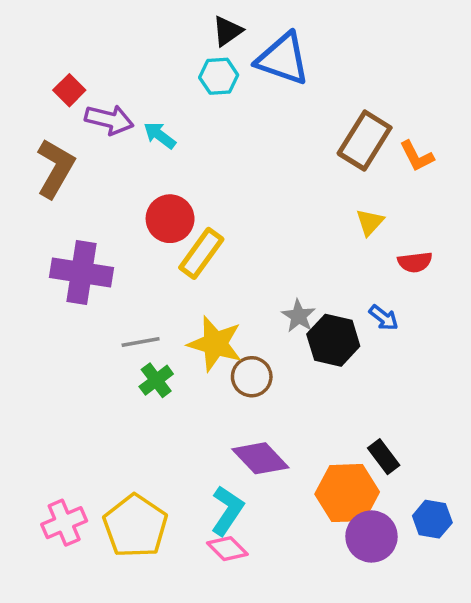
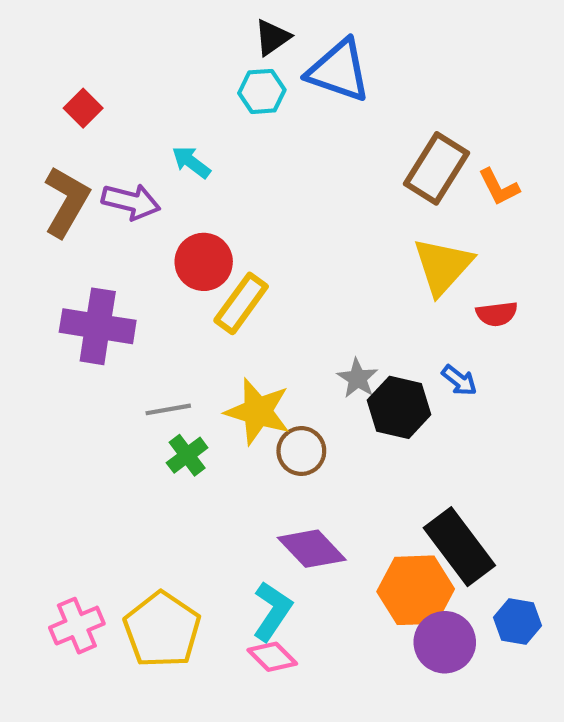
purple arrow: (109, 120) -> (131, 202), moved
yellow triangle: (370, 222) -> (443, 266), size x1.8
black rectangle: (384, 457) -> (459, 547), size x1.8

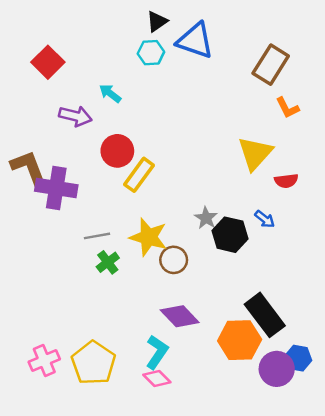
red square: (83, 108) -> (48, 62), size x1.5
brown rectangle: (436, 168) -> (271, 65), moved
brown L-shape: (66, 202) -> (29, 168), moved, turned -51
purple circle: (445, 642) -> (277, 369), moved

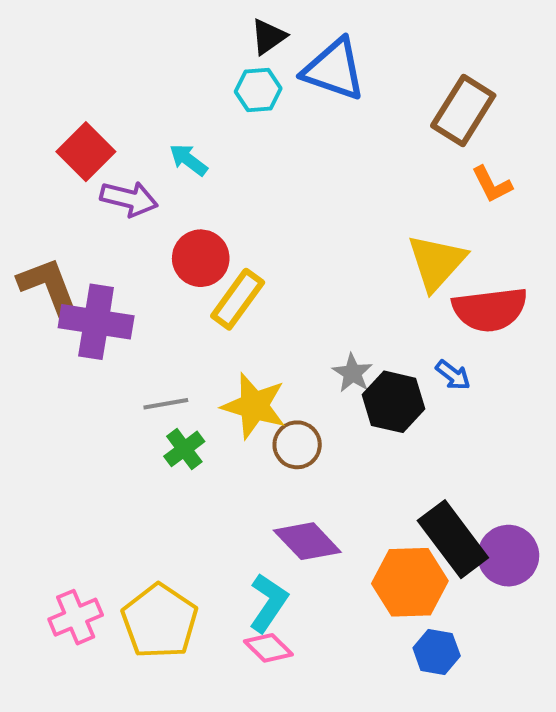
red square: (48, 62) -> (86, 152), moved
red semicircle: (286, 181) -> (490, 309), size x1.8
blue hexagon: (298, 358) -> (437, 652), moved
purple circle: (277, 369) -> (508, 556), moved

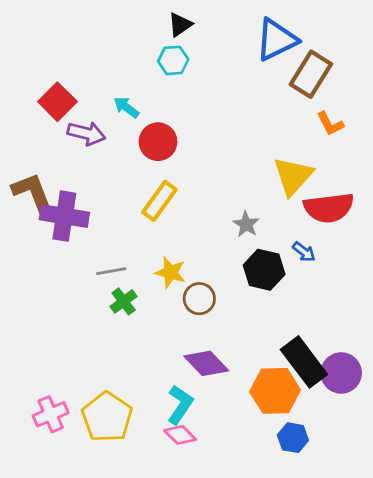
blue triangle: (334, 70) -> (276, 40), moved, turned -45
red circle: (201, 258) -> (158, 142), moved
gray star: (352, 373) -> (246, 224), moved
yellow star: (254, 406) -> (170, 272), size x0.7

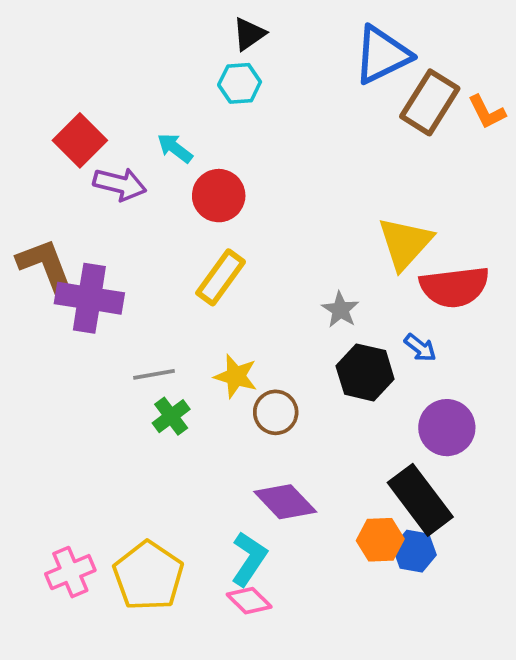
orange L-shape: (330, 124) -> (487, 112), moved
purple circle: (341, 373) -> (447, 428), moved
orange hexagon: (275, 391) -> (380, 540), size x0.7
blue hexagon: (293, 438) -> (415, 551), moved

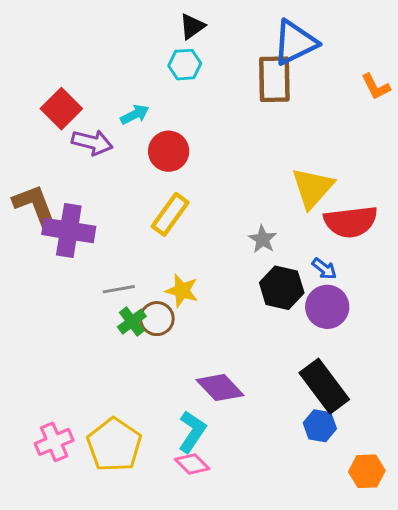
brown rectangle: (430, 102) -> (274, 79), moved, turned -33
cyan arrow: (175, 148) -> (135, 114), turned 116
brown circle: (276, 412) -> (157, 319), moved
purple circle: (447, 428) -> (327, 307), moved
orange hexagon: (380, 540) -> (367, 471), moved

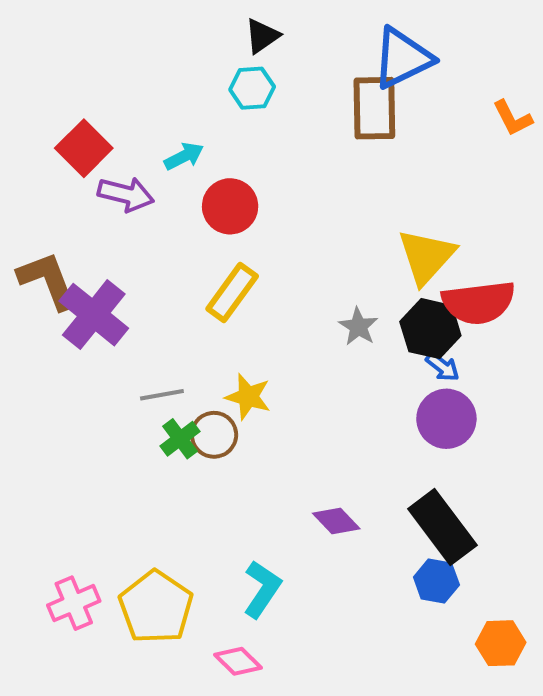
purple cross: (69, 230) -> (94, 315), turned 30
black hexagon: (282, 288) -> (430, 329), moved
purple diamond: (220, 388) -> (336, 521), moved, size x0.7
pink diamond: (192, 464) -> (238, 661), moved

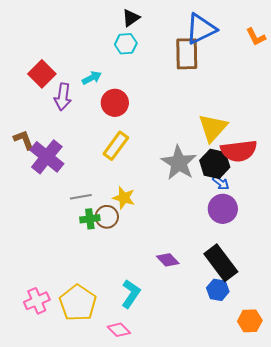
orange L-shape: (513, 118) -> (256, 37), moved
purple arrow: (126, 194) -> (63, 97), turned 84
brown L-shape: (48, 280) -> (24, 140), size x0.7
gray star: (358, 327) -> (179, 163), size x1.8
green cross: (180, 439) -> (90, 219), turned 30

